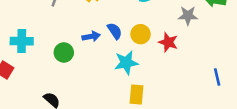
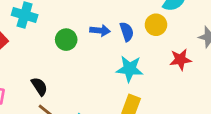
yellow circle: (141, 34) -> (156, 25), moved
red star: (168, 42) -> (180, 59), turned 30

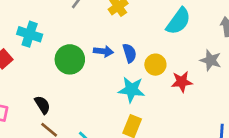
yellow circle: (156, 25) -> (155, 65), moved
green circle: (66, 40) -> (70, 59), size x1.4

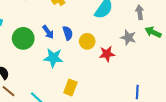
blue arrow: (103, 51) -> (48, 32), turned 48
cyan star: (132, 90) -> (53, 58), moved

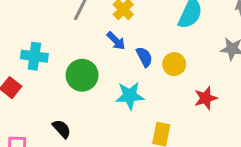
blue arrow: (48, 32) -> (116, 41), moved
red star: (107, 54) -> (206, 98), moved

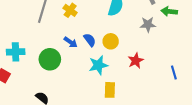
blue arrow: (116, 41) -> (71, 42), moved
cyan star: (130, 96) -> (98, 65), moved

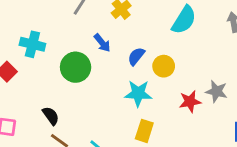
gray star: (148, 24) -> (216, 91), moved
blue semicircle: (90, 40) -> (136, 56), turned -120
blue arrow: (71, 42) -> (102, 43), moved

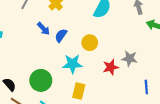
blue semicircle: (136, 56) -> (61, 35), moved
green circle: (76, 67) -> (41, 80), moved

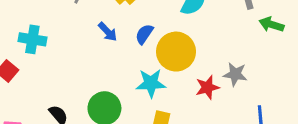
blue semicircle: (61, 35) -> (144, 34), moved
yellow circle: (90, 43) -> (176, 52), size x1.6

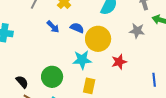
blue semicircle: (144, 34) -> (77, 28), turned 80
gray star: (235, 74) -> (137, 31), moved

